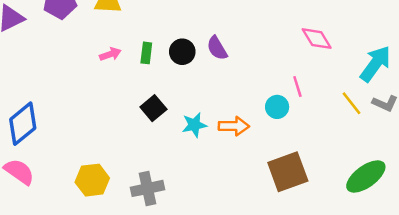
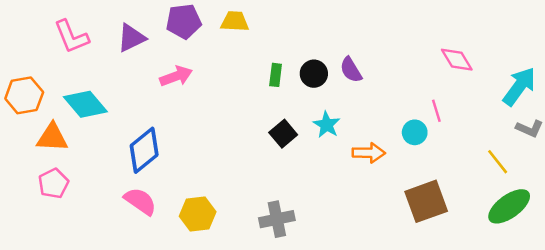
pink arrow: (110, 54) -> (176, 76), moved, size x1.4
yellow line: (351, 103) -> (498, 162), moved
cyan star: (194, 125) -> (327, 125), moved, turned -30
yellow hexagon: (92, 180) -> (198, 214), moved

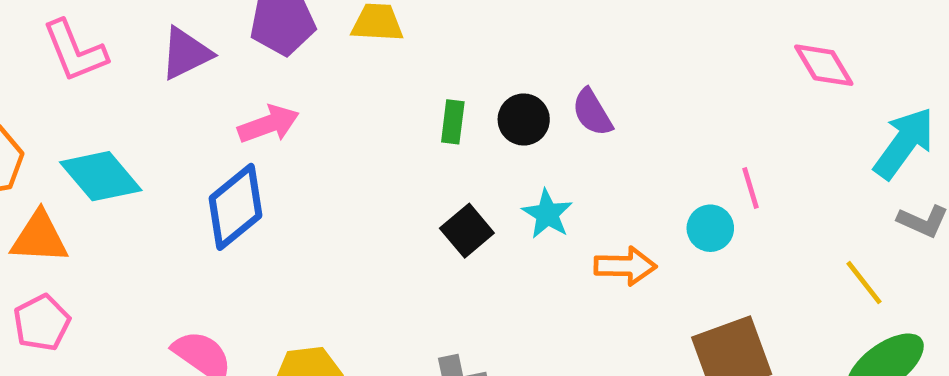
pink diamond: (457, 60) -> (824, 65), moved
blue diamond: (144, 150) -> (235, 207), moved

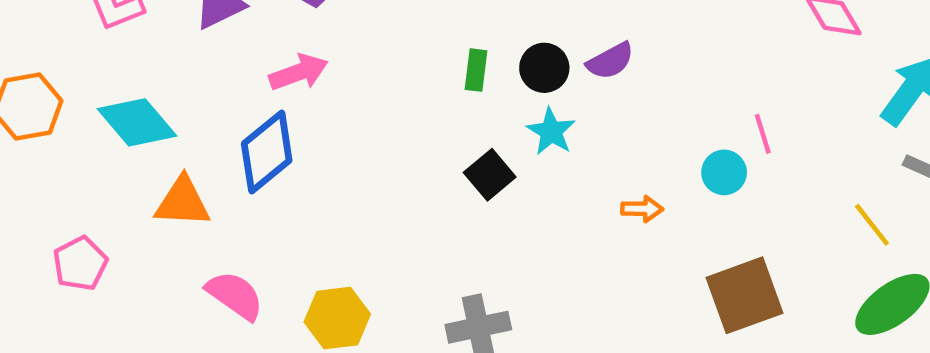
purple semicircle: (592, 112) -> (610, 61), turned -87
cyan star: (547, 214) -> (551, 131), moved
orange triangle: (39, 238) -> (183, 202), moved
orange arrow: (625, 266) -> (642, 209), size x0.7

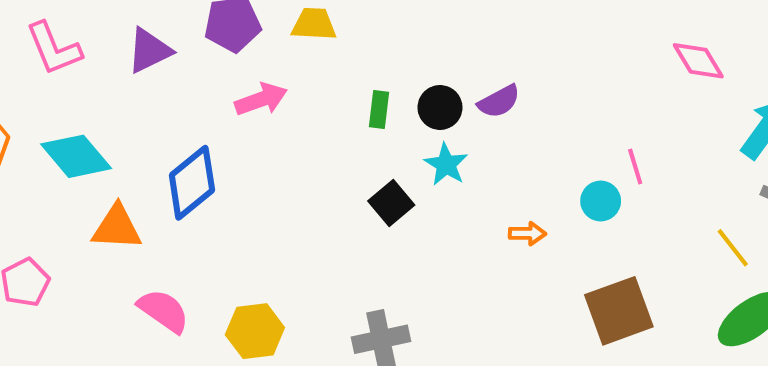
pink arrow: (299, 72) -> (261, 99), moved

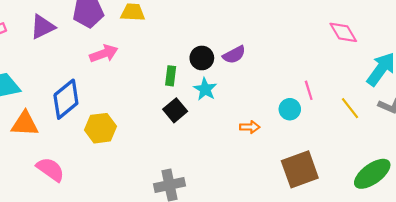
green rectangle: (379, 110) -> (171, 76), moved
yellow line: (733, 248) -> (350, 108), moved
yellow hexagon: (255, 331) -> (100, 128), moved

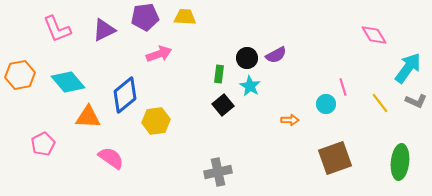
green ellipse: (372, 174) -> (400, 162), turned -48

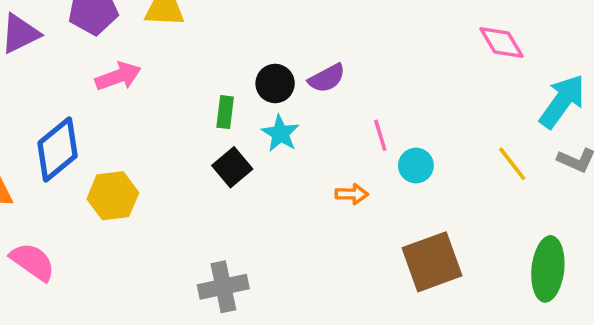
pink line: (343, 87) -> (380, 135), moved

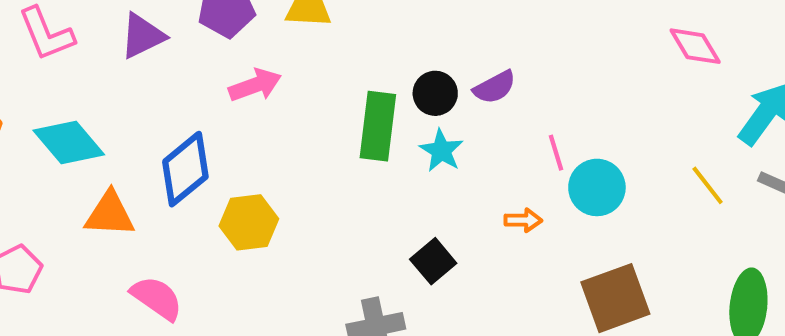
green rectangle: (225, 112) -> (378, 126), size x1.8
cyan circle: (416, 166) -> (597, 187), size x1.4
black square: (232, 167) -> (433, 261), moved

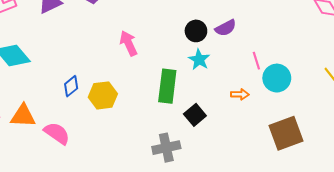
pink arrow: (255, 85) -> (128, 43), moved, turned -95
green rectangle: (378, 126) -> (167, 86), moved
blue diamond: (185, 169) -> (71, 86), moved, size x0.6
orange triangle: (110, 214) -> (23, 116), moved

